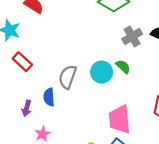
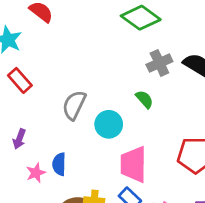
cyan circle: (102, 72) -> (109, 124), moved
blue semicircle: (49, 97) -> (59, 164), moved

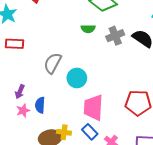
red rectangle: (20, 80) -> (14, 44), turned -48
green semicircle: (144, 99) -> (88, 29), moved, turned 128
purple arrow: (19, 139) -> (20, 92), moved

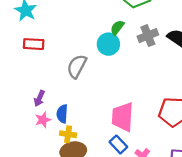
green semicircle: (88, 29) -> (117, 28), turned 128
cyan circle: (77, 78) -> (108, 44), moved
yellow cross: (64, 132) -> (68, 134), moved

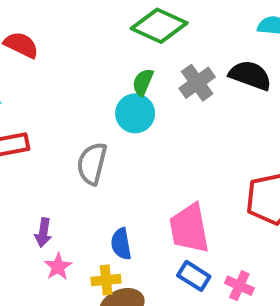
blue semicircle: (62, 114) -> (121, 244), moved

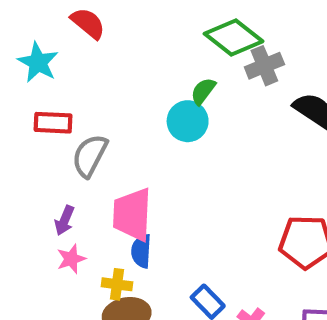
gray cross: (197, 83) -> (264, 66), moved
gray semicircle: (92, 164) -> (90, 156), moved
pink trapezoid: (189, 228) -> (132, 214), moved

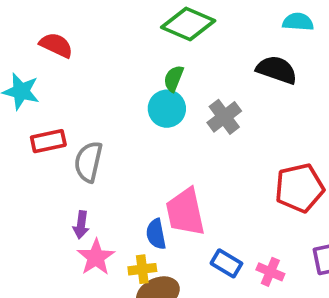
gray cross: (264, 66) -> (224, 117), moved
pink trapezoid: (132, 214) -> (185, 212), moved
pink star: (71, 259) -> (96, 257), size x1.4

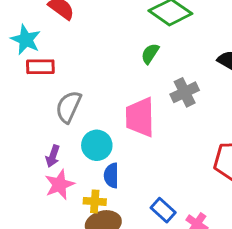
cyan circle: (167, 109) -> (97, 145), moved
red rectangle: (48, 141) -> (40, 67), moved
pink trapezoid: (185, 212) -> (140, 117), moved

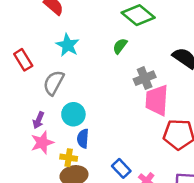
cyan star: (26, 40) -> (68, 45), moved
red rectangle: (40, 67) -> (23, 60), moved, turned 55
pink trapezoid: (140, 117) -> (157, 100), moved

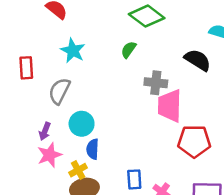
red rectangle: (23, 60) -> (26, 68), turned 30
gray cross: (145, 78) -> (156, 83), turned 30
yellow cross: (69, 158) -> (78, 170), turned -35
blue rectangle: (121, 168) -> (134, 179), turned 42

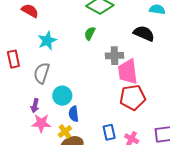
cyan star: (73, 51) -> (47, 41), turned 30
red pentagon: (194, 141) -> (133, 97), moved
pink star: (49, 155) -> (41, 123), turned 30

